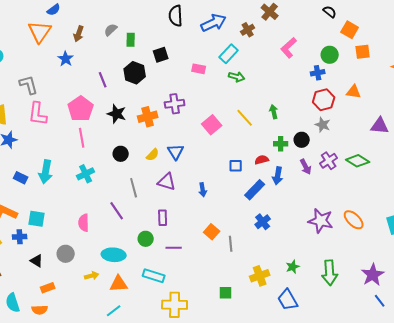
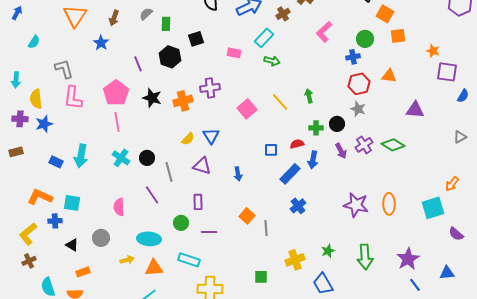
black circle: (121, 154) -> (147, 158), moved
cyan cross: (86, 174) -> (121, 158), turned -30
orange ellipse: (354, 220) -> (389, 204), turned 45

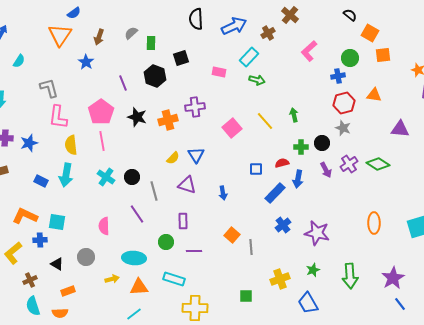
yellow semicircle: (36, 99) -> (71, 145), moved
purple star: (356, 205) -> (317, 233), moved
brown cross: (29, 261) -> (30, 280), moved

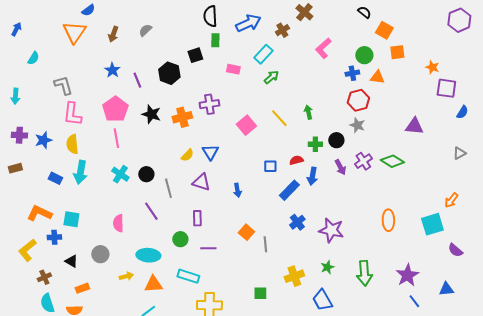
green rectangle: (151, 43) -> (215, 40), moved
blue star: (86, 62) -> (112, 70), moved
green arrow: (257, 80) -> (271, 77), turned -56
orange triangle: (374, 95) -> (377, 77), moved
yellow semicircle: (71, 145) -> (72, 144), moved

